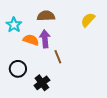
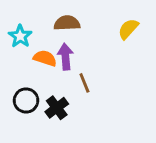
black cross: (42, 83) -> (57, 108), moved

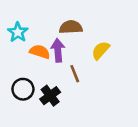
brown semicircle: (67, 23) -> (71, 27), moved
yellow semicircle: (128, 29) -> (101, 50), moved

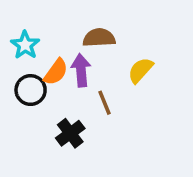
orange semicircle: (40, 52) -> (56, 72), turned 108
black circle: (23, 89) -> (31, 90), moved

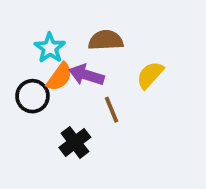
cyan star: (25, 45) -> (50, 48), moved
purple arrow: (81, 70) -> (86, 75), turned -68

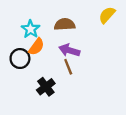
purple arrow: (86, 75) -> (69, 50), moved
yellow semicircle: (150, 75) -> (107, 15), moved

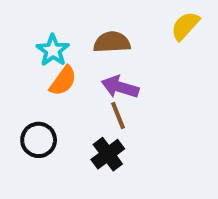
black circle: (20, 59) -> (39, 140), moved
black cross: (46, 87) -> (108, 154), moved

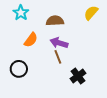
cyan star: (53, 50) -> (21, 13), moved
black cross: (108, 154) -> (78, 76), moved

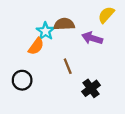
cyan star: (21, 13) -> (45, 31), moved
purple arrow: (59, 43) -> (92, 38), moved

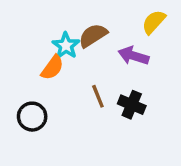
brown semicircle: (64, 24) -> (93, 35), turned -30
black cross: (91, 88) -> (132, 105), moved, turned -30

